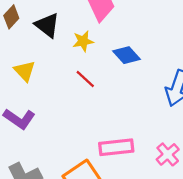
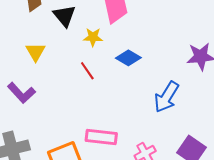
blue diamond: (126, 55) -> (128, 58), turned -30

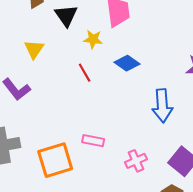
blue arrow: (167, 97) -> (162, 106), turned -40
pink rectangle: (101, 137) -> (93, 141), size x0.7

